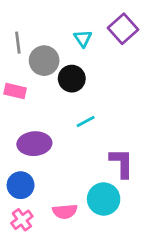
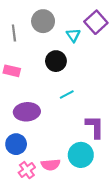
cyan triangle: (83, 38) -> (73, 35), moved
gray circle: (44, 61) -> (43, 21), moved
pink cross: (22, 220) -> (27, 170), moved

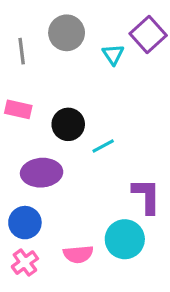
black circle: (56, 61) -> (68, 124), moved
pink cross: (27, 170) -> (25, 263), moved

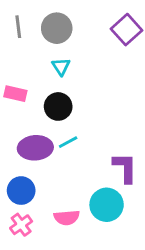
gray line: (22, 51) -> (18, 27), moved
cyan triangle: (113, 54) -> (61, 67), moved
cyan line: (103, 146) -> (68, 142), moved

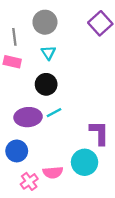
gray line: (18, 27) -> (14, 37), moved
pink rectangle: (15, 94) -> (12, 62), moved
pink cross: (21, 225) -> (29, 181), moved

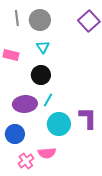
gray line: (14, 37) -> (17, 18), moved
cyan line: (54, 113) -> (48, 100), turned -32
cyan circle: (85, 162) -> (59, 124), moved

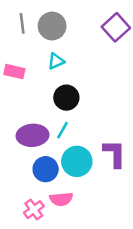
cyan triangle: (43, 47) -> (56, 61), turned 40
black circle: (41, 75) -> (66, 98), moved
blue circle: (15, 134) -> (46, 169), moved

